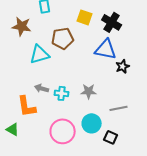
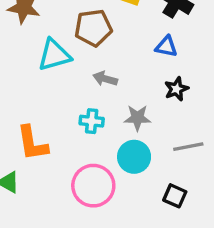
blue triangle: (106, 49) -> (166, 47), size x0.6
black star: (123, 66) -> (176, 89), moved
gray arrow: (42, 88) -> (105, 79), moved
cyan circle: (92, 123) -> (134, 157), moved

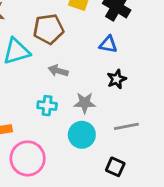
pink circle: (93, 186) -> (28, 158), moved

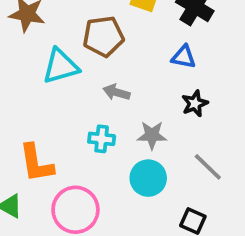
gray line: (126, 126) -> (208, 167), turned 55

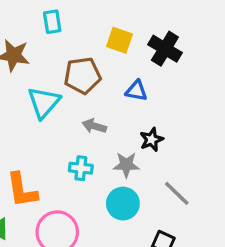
blue triangle: (184, 57) -> (136, 91), moved
cyan triangle: (61, 66) -> (44, 103), turned -33
black star: (195, 103) -> (152, 140), moved

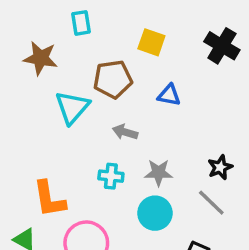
black cross: (165, 49) -> (222, 46), moved
black star: (152, 140) -> (220, 167), moved

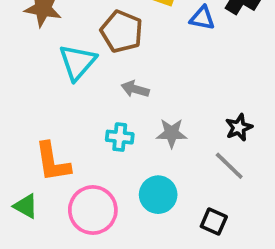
brown pentagon: (113, 79) -> (122, 31), turned 30
blue triangle: (169, 95) -> (202, 18), moved
cyan circle: (155, 213) -> (158, 195), moved

